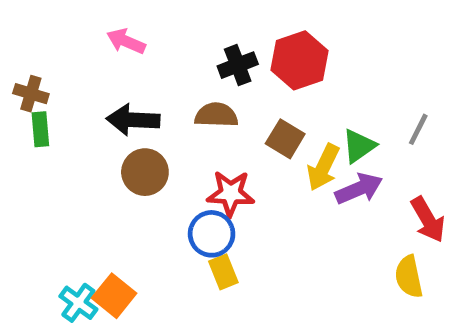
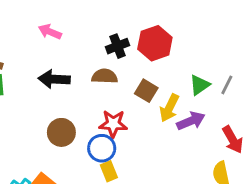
green triangle: (359, 146) -> (200, 85), moved
brown circle: (145, 172) -> (61, 132), moved

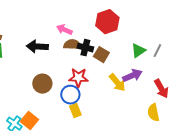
pink arrow: (50, 32) -> (64, 30), moved
black cross: (117, 46) -> (85, 48), moved, turned 35
yellow arrow: (169, 108) -> (117, 83), moved, turned -66

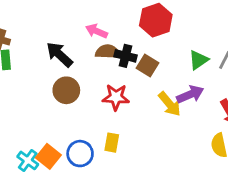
black arrow: (37, 47) -> (59, 54), turned 40
brown circle: (42, 84) -> (66, 90), moved
blue circle: (70, 95) -> (80, 154), moved
yellow rectangle: (75, 111) -> (112, 143), turned 32

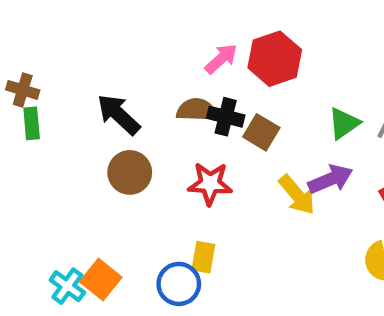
pink arrow: (97, 31) -> (221, 59), moved, turned 115
blue circle: (80, 154) -> (179, 284), moved

